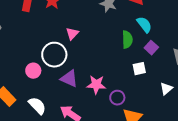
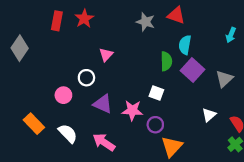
cyan semicircle: (144, 25) -> (185, 45), turned -132
purple square: (151, 48) -> (193, 70), size x1.5
white circle: (54, 55) -> (86, 78), size x0.6
white square: (139, 69) -> (156, 93), moved, turned 32

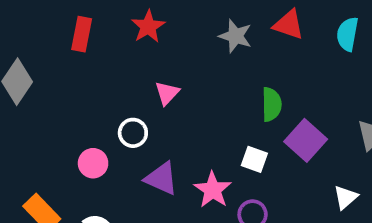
red star: (84, 19) -> (148, 27), moved
cyan semicircle: (185, 45) -> (347, 34), moved
purple square: (193, 70) -> (306, 140), moved
pink star: (132, 110) -> (213, 190), turned 30

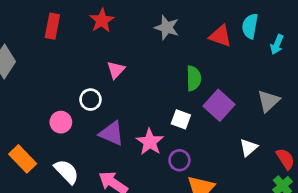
red triangle: (289, 25) -> (220, 36), moved

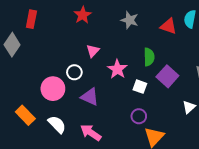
red rectangle: (52, 26) -> (31, 19), moved
pink circle: (61, 122) -> (53, 89), size x1.5
pink star: (150, 142) -> (117, 69), moved

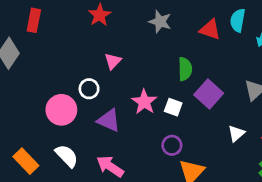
pink star: (117, 69) -> (144, 102), moved
orange rectangle: (25, 115) -> (26, 161), moved

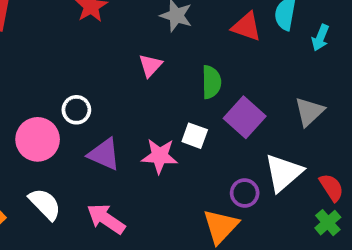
pink triangle: (113, 61) -> (150, 65), moved
pink star: (144, 102) -> (160, 156), moved, turned -30
white triangle: (236, 133) -> (283, 173), size x1.6
purple circle: (172, 145) -> (245, 193), moved

